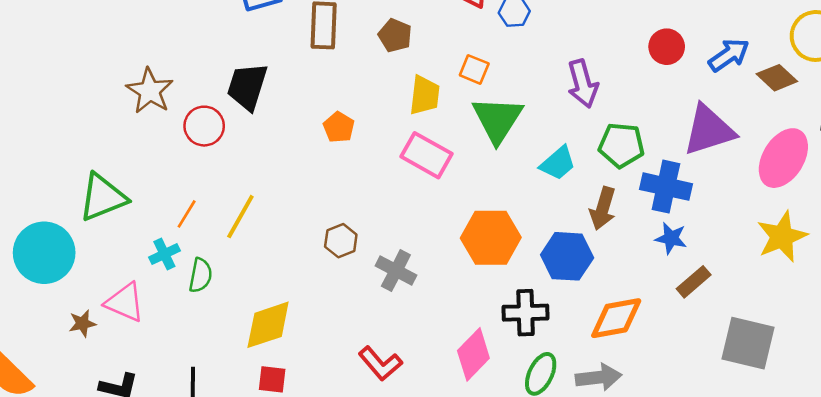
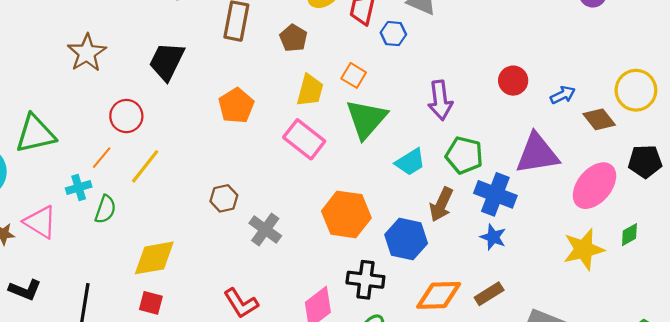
blue arrow: (729, 55) -> (563, 95), size x0.7
red circle: (204, 126) -> (126, 116), moved
orange pentagon: (339, 127) -> (236, 106), size x1.4
brown rectangle: (694, 282) -> (489, 294), moved

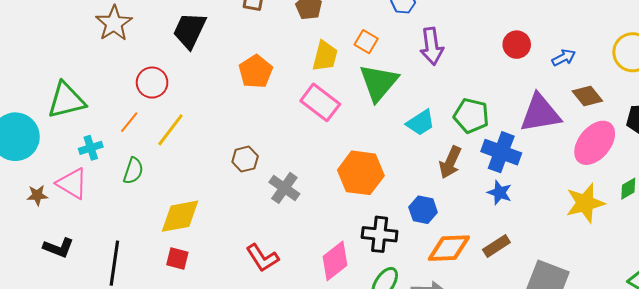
purple arrow: (440, 100) -> (432, 46), moved
brown diamond: (599, 119) -> (587, 96), moved
cyan cross: (79, 188) -> (91, 148), moved
blue hexagon: (406, 239) -> (423, 210), moved, size x0.7

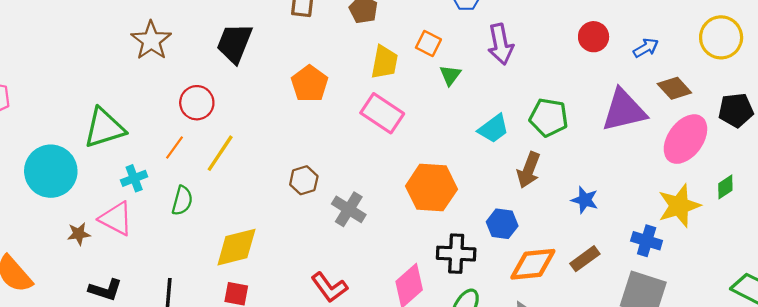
green triangle: (379, 83) -> (450, 75), moved, size x0.5
blue cross: (501, 152) -> (647, 241), moved, size x0.7

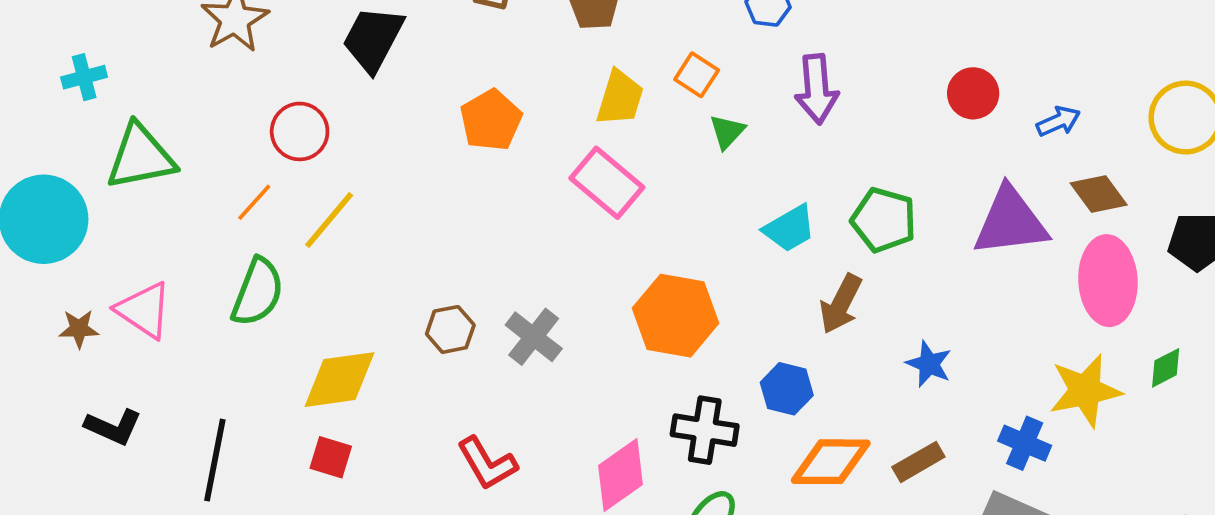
pink ellipse: (685, 139) -> (1108, 281), turned -45
cyan cross: (134, 178) -> (84, 77), moved
brown hexagon: (304, 180) -> (450, 329), moved
green semicircle: (182, 201) -> (258, 292), size x1.4

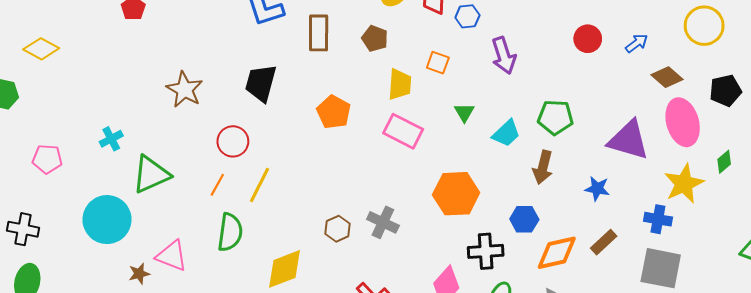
green triangle: (727, 132) -> (464, 112), moved
purple triangle: (1010, 222) -> (628, 140), moved, turned 36

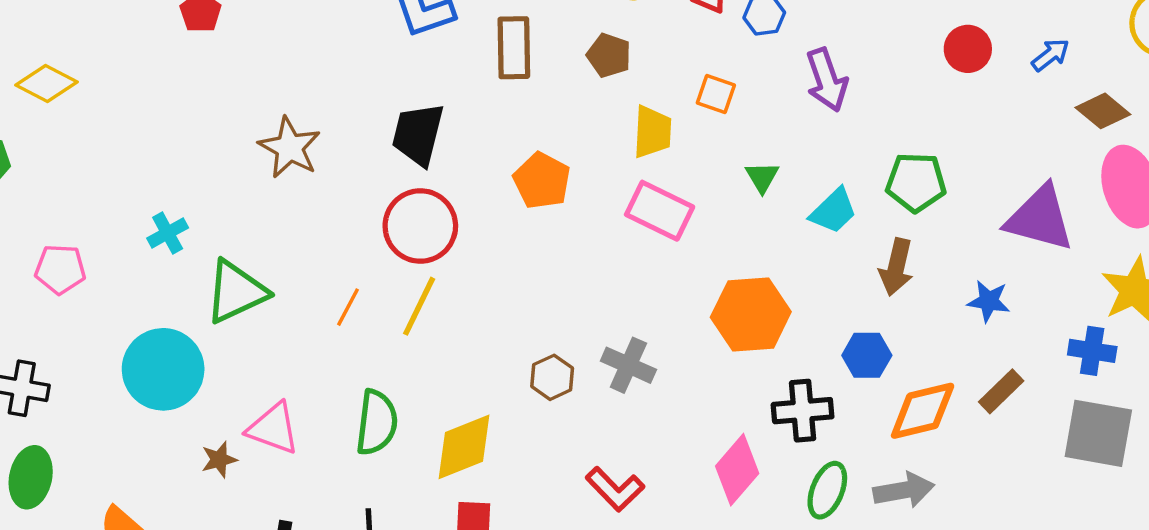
red circle: (233, 141) -> (420, 226), moved, size x1.4
green semicircle: (230, 232) -> (377, 422), moved

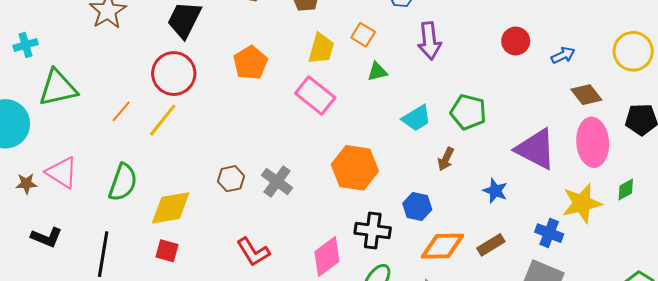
green triangle: (762, 177) -> (377, 72), moved, turned 35
brown arrow: (896, 267) -> (446, 159), size x0.7

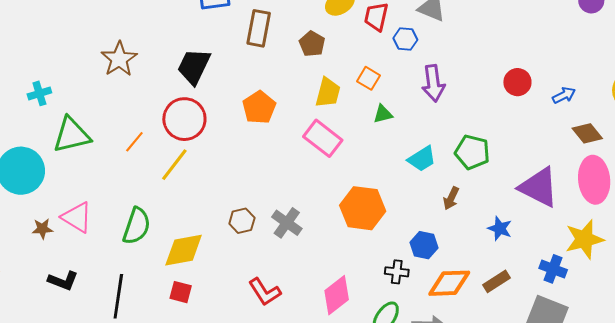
orange line: (121, 111) -> (134, 142), moved
black cross: (373, 230) -> (397, 272), moved, size x0.7

